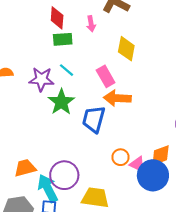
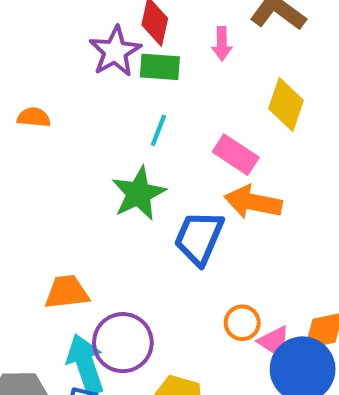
cyan line: (66, 70) -> (158, 130), turned 63
pink rectangle: (106, 76) -> (236, 155), turned -35
purple star: (41, 79) -> (115, 52), moved, turned 30
orange trapezoid: (25, 168) -> (67, 292), moved

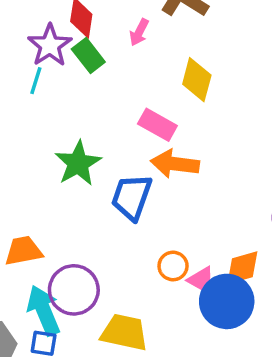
pink arrow: (222, 44) -> (139, 32), turned 32
green rectangle: (160, 67) -> (88, 56), turned 52
cyan line: (158, 130) -> (36, 81), moved

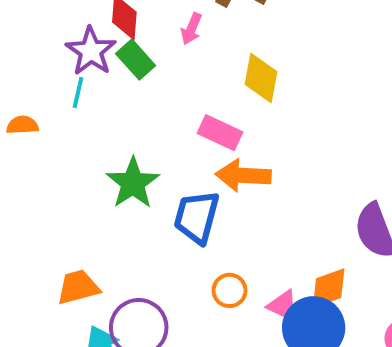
orange circle: (173, 266) -> (230, 290), moved

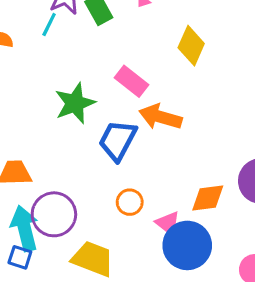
pink rectangle: (220, 133) -> (132, 81), moved
orange diamond: (329, 288) -> (208, 198), moved

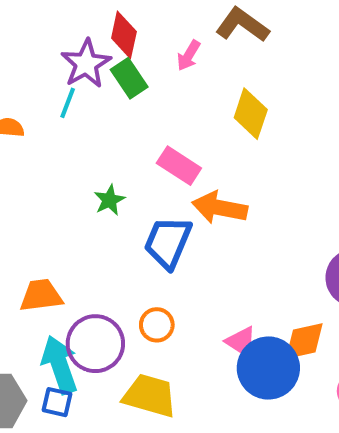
green star: (75, 103) -> (109, 200), size x0.6
orange diamond: (208, 198) -> (304, 341), moved
orange circle: (130, 202) -> (157, 325), moved

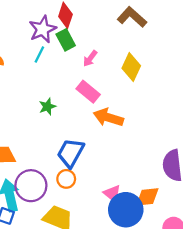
pink arrow: (189, 56) -> (90, 58), moved
cyan line: (68, 103) -> (39, 54), moved
blue trapezoid: (168, 242) -> (71, 153), moved

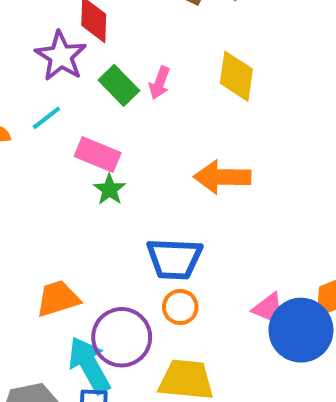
green rectangle: (66, 40) -> (119, 85), moved
cyan line: (39, 54) -> (46, 118), moved, turned 42
pink rectangle: (88, 92) -> (98, 155), moved
blue trapezoid: (71, 153) -> (174, 259), turned -100

